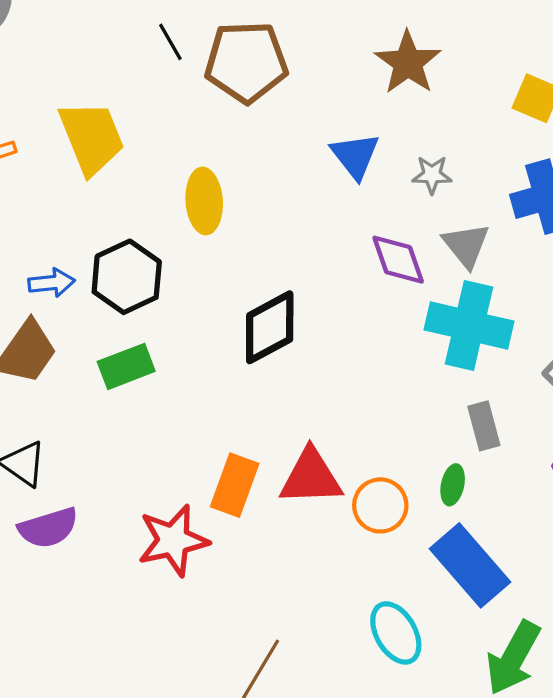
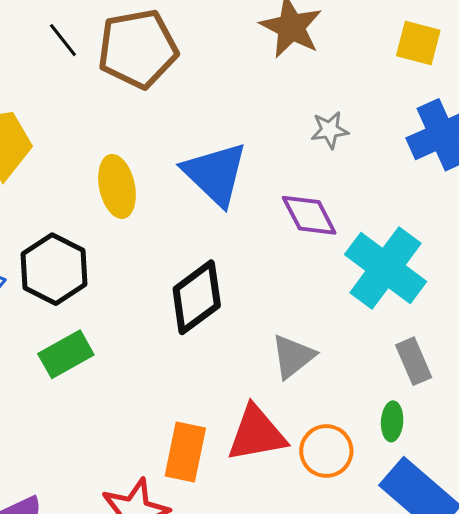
blue triangle: (355, 156) -> (215, 174), moved, size x1.4
gray triangle: (466, 245) -> (293, 356), moved, turned 39
cyan cross: (469, 326) -> (386, 268), turned 32

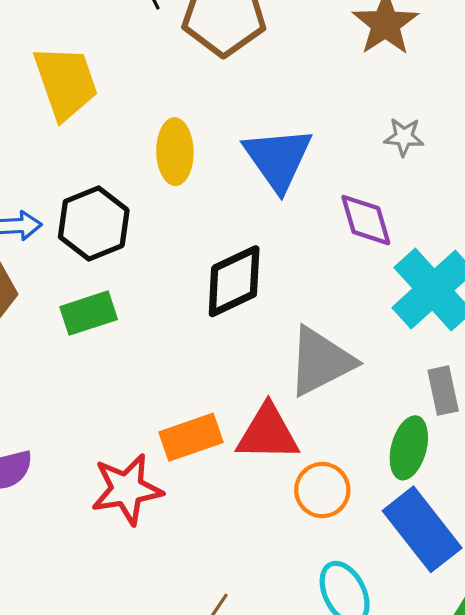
gray triangle: (293, 356) -> (321, 361), size x1.5
green ellipse: (392, 421) -> (409, 448), size x1.5
orange circle: (326, 451) -> (322, 490), moved
orange rectangle: (185, 452) -> (191, 437), turned 48

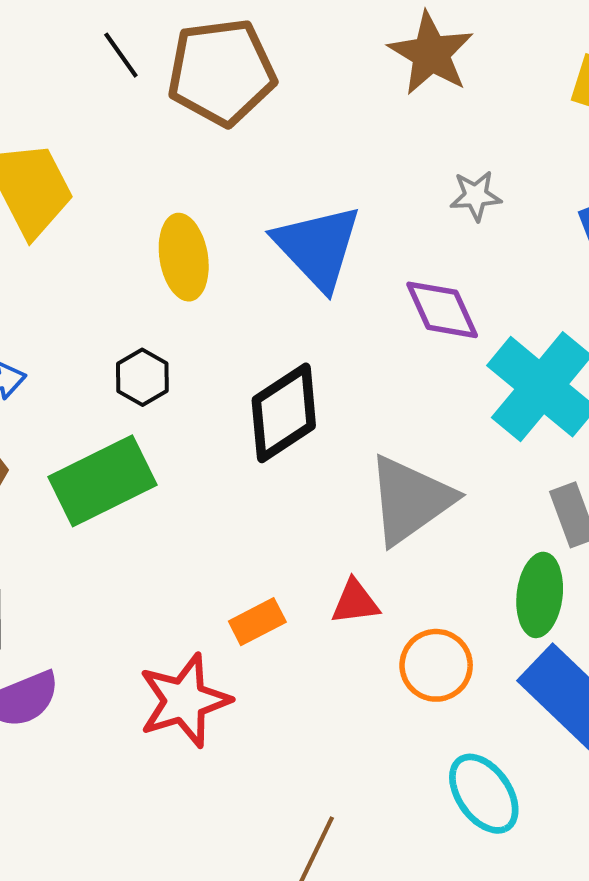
black hexagon: (94, 223) -> (142, 377), moved, size x0.6
green rectangle: (89, 313) -> (103, 481), size x1.4
red triangle: (268, 433) -> (355, 602), size x0.6
orange rectangle: (191, 437) -> (257, 622), size x0.7

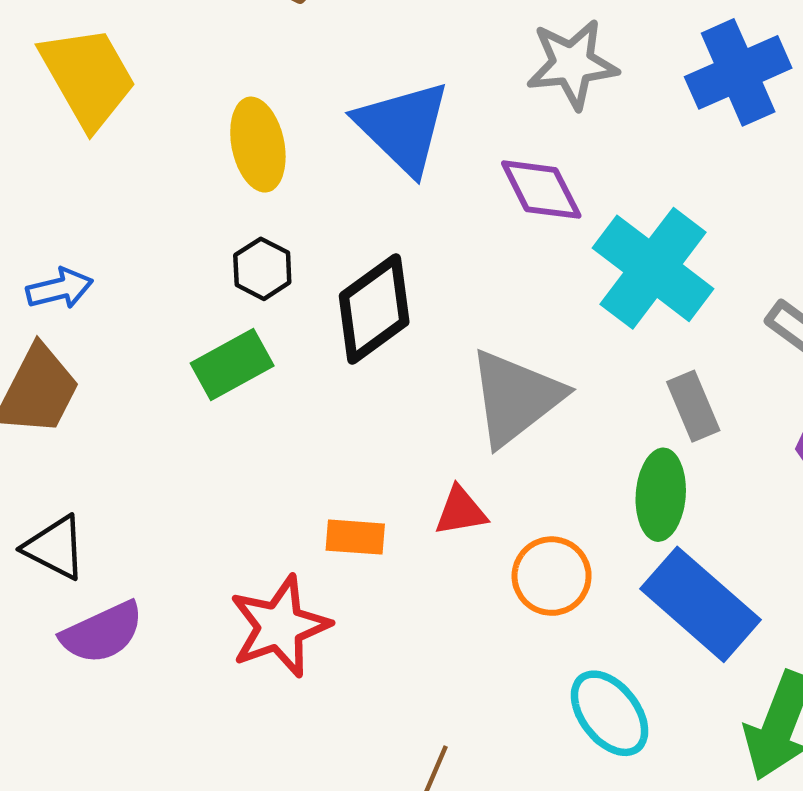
gray star: (476, 196) -> (572, 64), size x1.6
black hexagon: (142, 377) -> (262, 269), moved
green rectangle: (103, 481) -> (232, 365), moved, size x0.7
orange rectangle: (257, 622) -> (355, 537), turned 34

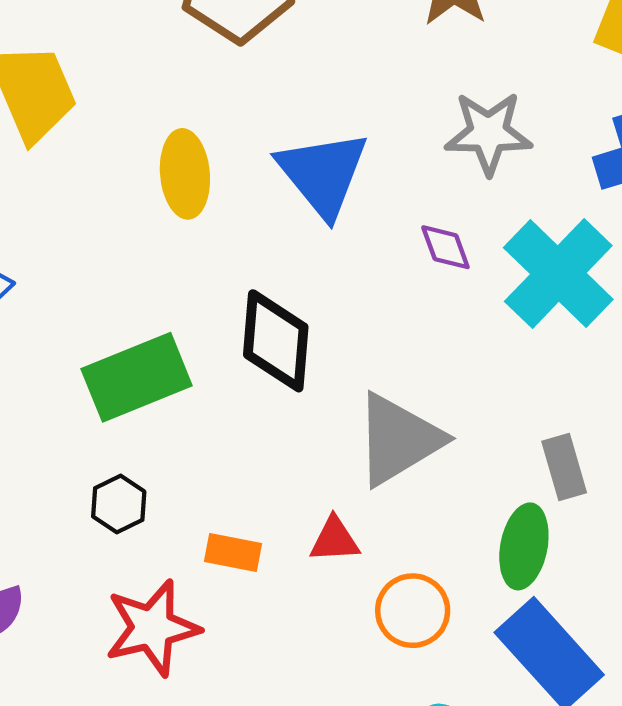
purple diamond: (541, 190) -> (445, 247), size x0.7
cyan cross: (653, 268) -> (558, 273), moved
black hexagon: (262, 269) -> (119, 504), moved
black diamond: (374, 309) -> (276, 341), turned -56
green rectangle: (232, 365) -> (137, 377), size x1.4

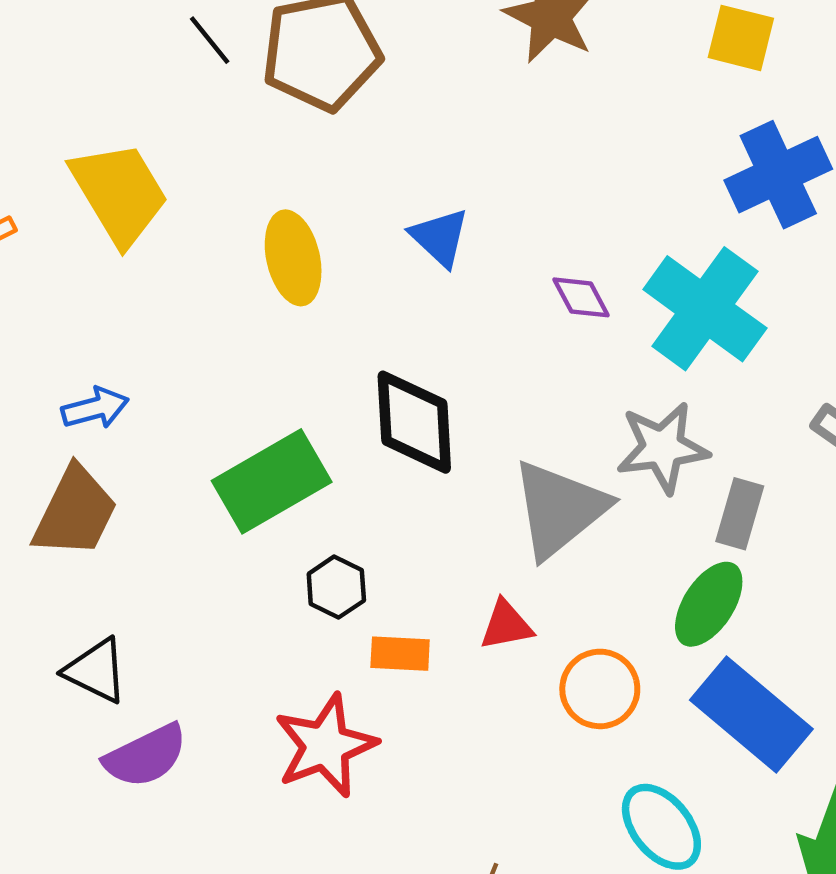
gray star: (488, 133) -> (663, 448), moved
blue triangle: (323, 174) -> (440, 237), size x0.6
gray rectangle: (564, 467) -> (740, 514), turned 40
black hexagon: (119, 504) -> (336, 587), moved
green ellipse: (524, 546) -> (709, 604), turned 30

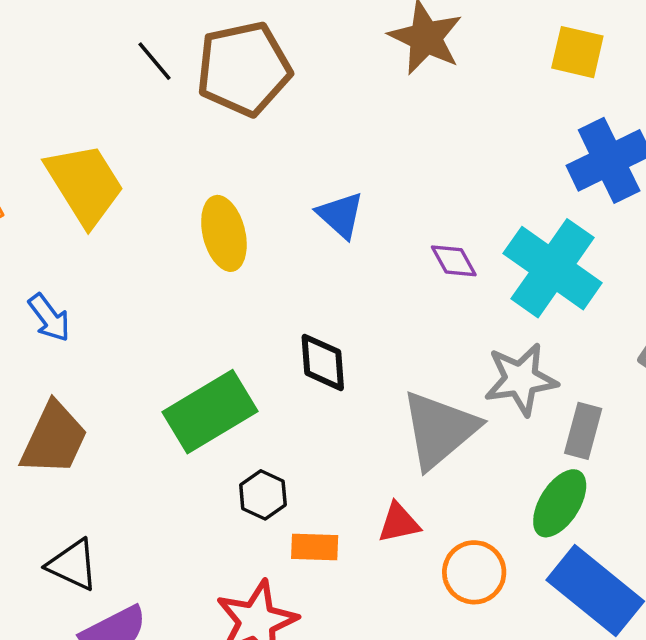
blue arrow: (95, 408) -> (49, 318), moved, turned 69
black diamond: (414, 422) -> (323, 362), size x0.7

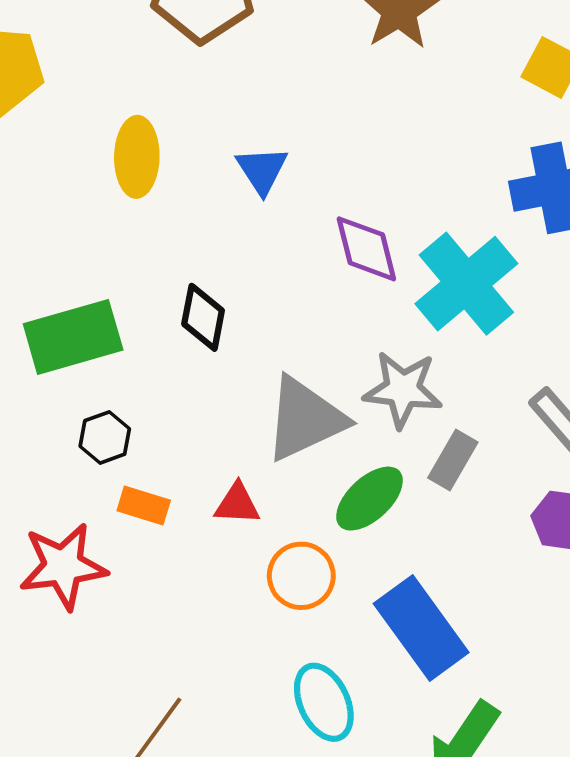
purple diamond: (454, 261) -> (366, 249), size x1.5
green ellipse: (560, 503) -> (370, 499), moved

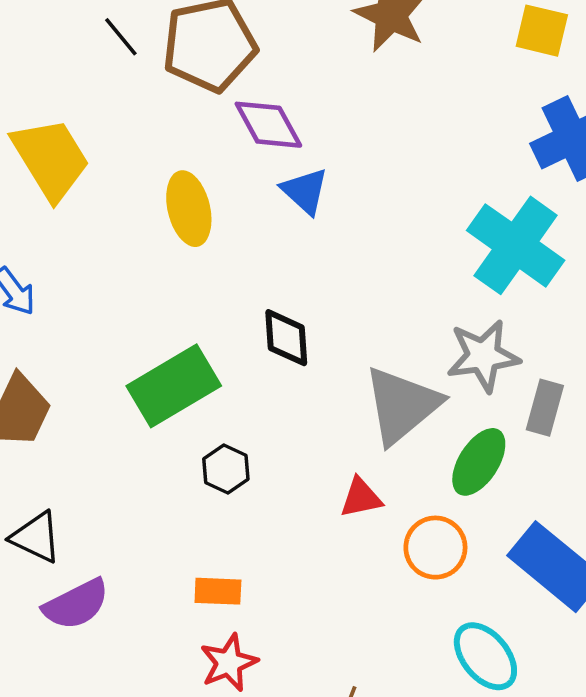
purple diamond: (366, 249) -> (268, 125), moved
orange rectangle: (144, 506) -> (218, 591), moved
red star: (63, 566) -> (229, 663), moved, size x0.7

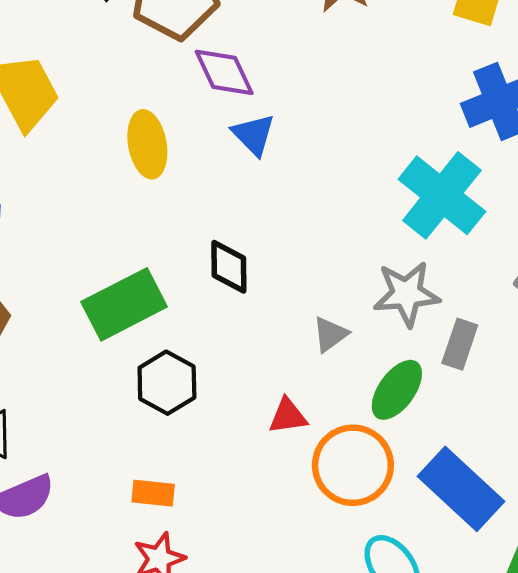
gray triangle: (402, 405) -> (330, 334), size x0.5
black hexagon: (226, 469) -> (167, 383), size x1.4
orange circle: (435, 548) -> (353, 465), size x1.4

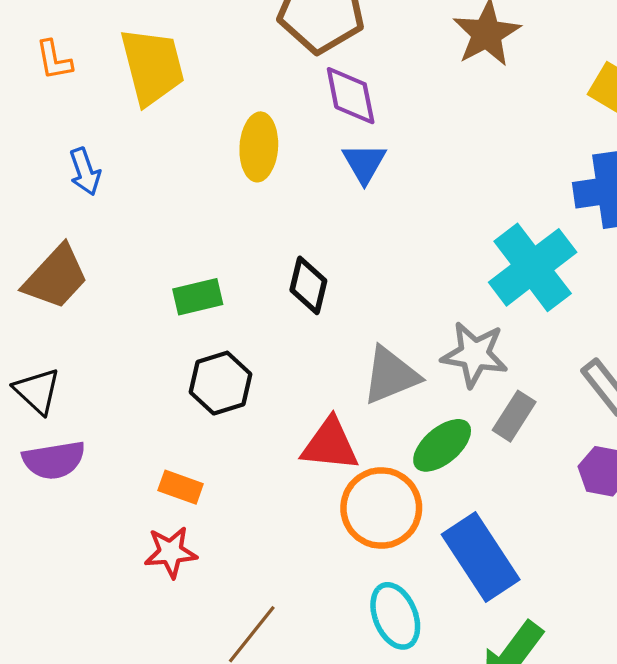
green rectangle: (124, 304) -> (198, 297), size x0.6
gray triangle: (330, 334) -> (391, 375), size x1.6
red triangle: (288, 416) -> (330, 445), size x1.5

